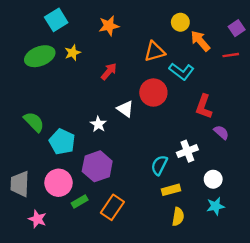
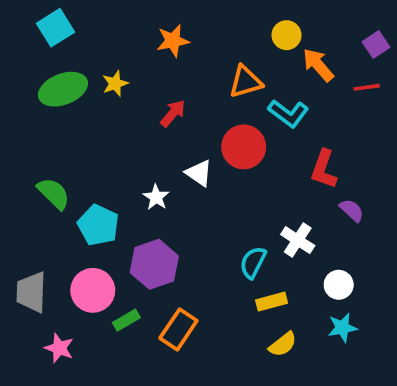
cyan square: (56, 20) -> (56, 28), moved
white cross: (187, 151) -> (298, 240), turned -36
yellow semicircle: (178, 217) -> (283, 344), turned 42

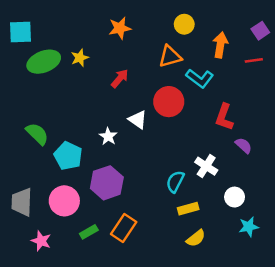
cyan square: (56, 28) -> (20, 32), moved, turned 30
yellow circle: (286, 35) -> (184, 24), moved
orange arrow: (318, 65) -> (220, 45), turned 50
green rectangle: (126, 320) -> (89, 232), moved
cyan star: (342, 328) -> (249, 227), moved

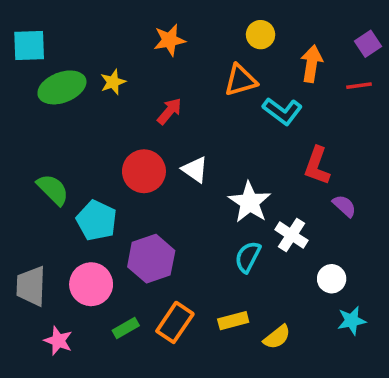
red circle: (169, 102) -> (144, 171), moved
white star: (108, 136) -> (250, 202), moved, size x1.6
yellow rectangle: (188, 209) -> (233, 321), moved

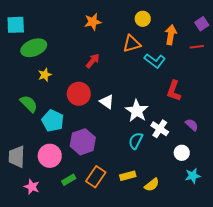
yellow star: (113, 82) -> (45, 75), moved
white triangle: (195, 169) -> (107, 102), moved
purple semicircle: (344, 206) -> (192, 125), moved

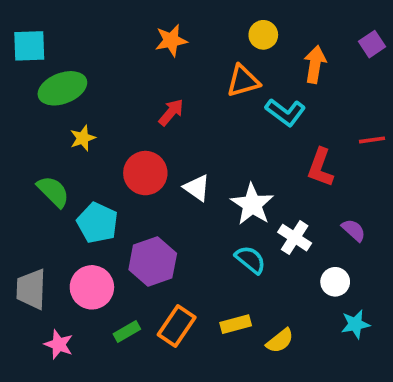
red line: (197, 47) -> (372, 140), moved
cyan semicircle: (136, 141) -> (250, 260), turned 102

